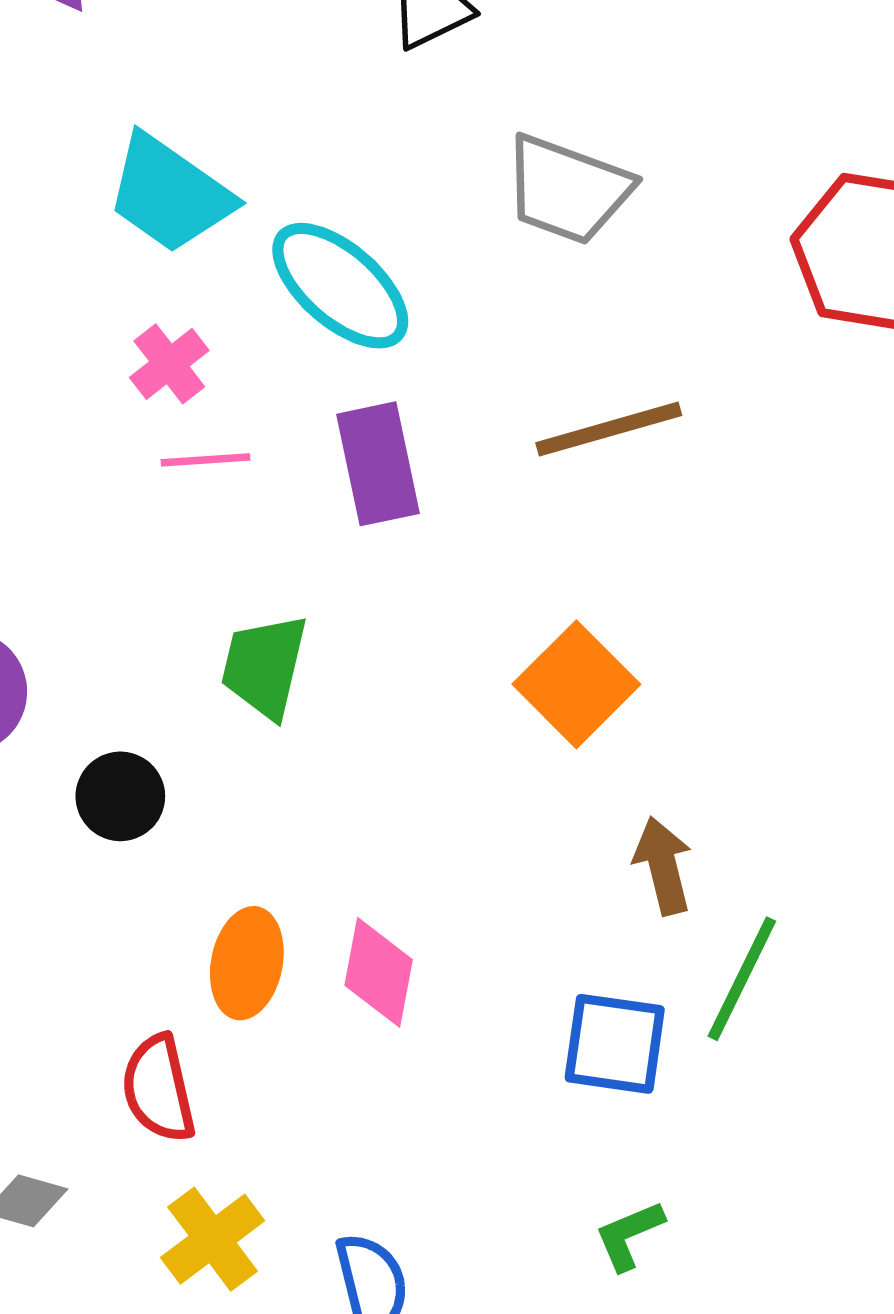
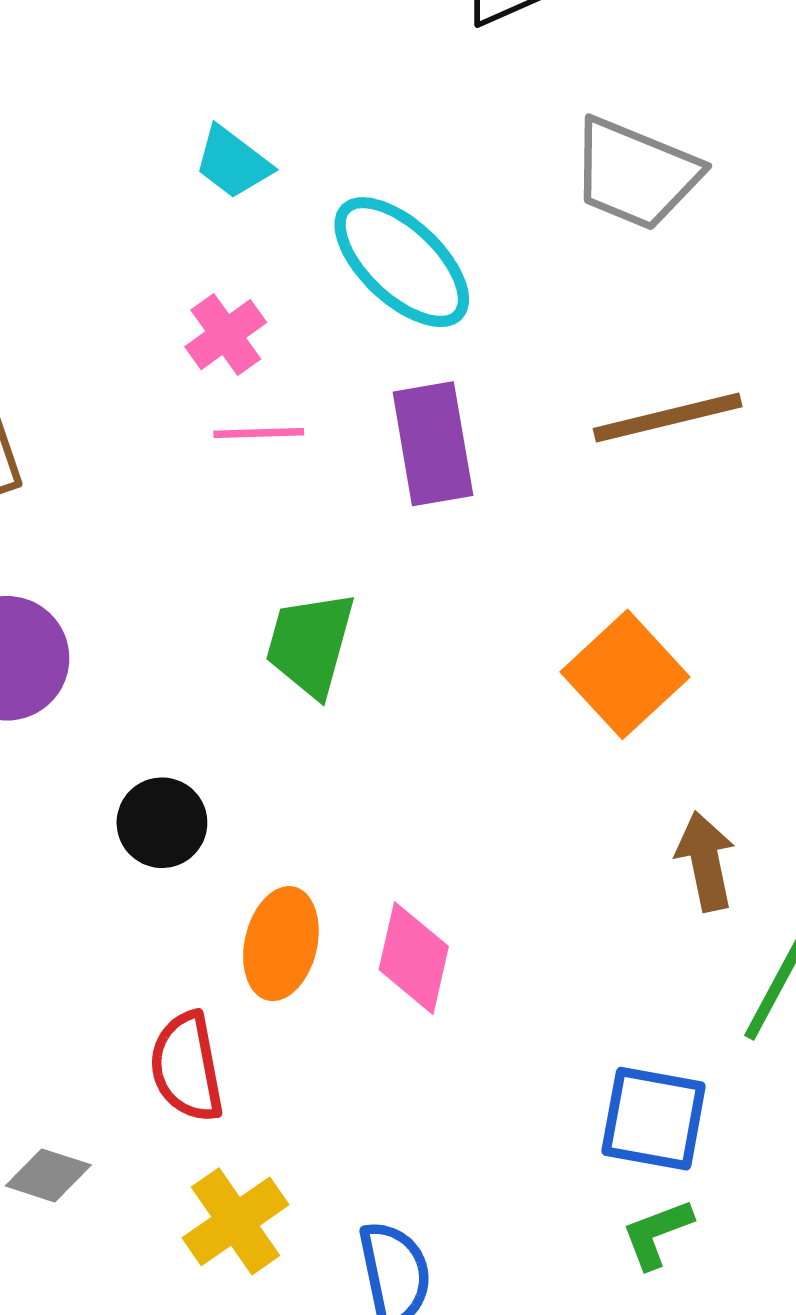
cyan trapezoid: (170, 194) -> (233, 162), size x0.6
black circle: (120, 796) -> (162, 823), moved
blue square: (615, 1044) -> (654, 1119), moved

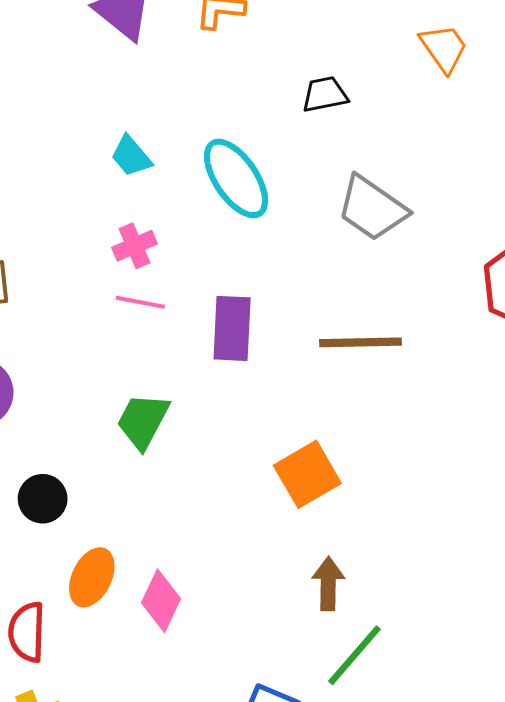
cyan trapezoid: (233, 162) -> (131, 156), moved
cyan ellipse: (402, 262) -> (236, 178), moved

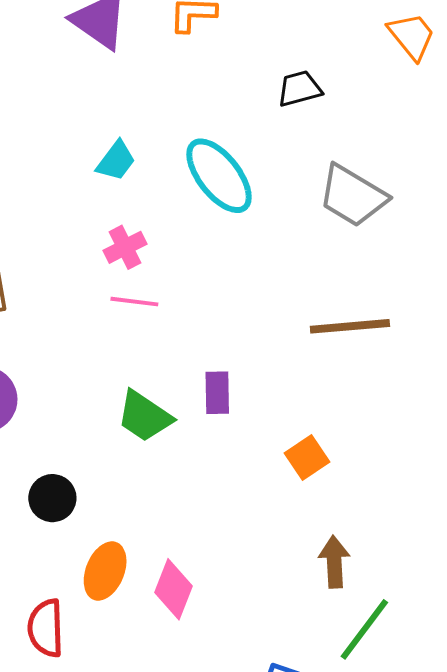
cyan trapezoid: (131, 156) -> (116, 161), turned -99
purple rectangle: (232, 328) -> (217, 393), moved, size x0.7
green trapezoid: (143, 421) -> (144, 416), turned -80
orange square: (307, 474) -> (307, 457), size x0.7

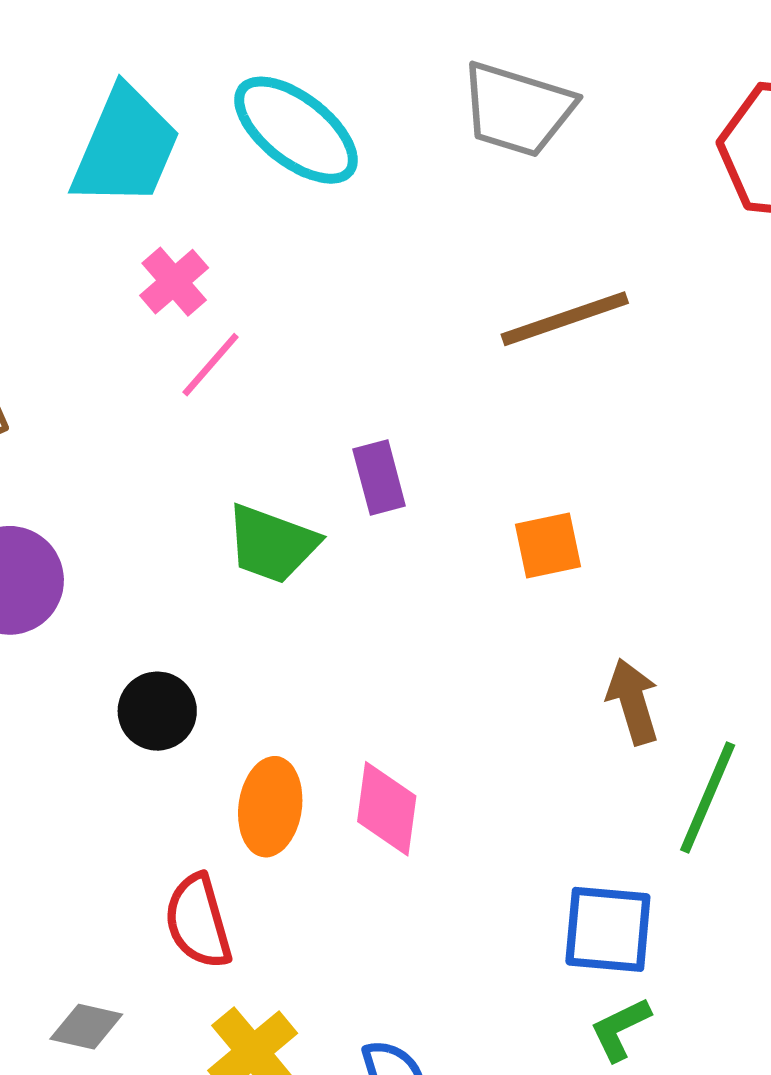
cyan trapezoid: (116, 161) -> (126, 147), size x1.8
pink line: (134, 302) -> (211, 365), turned -42
orange square: (307, 457) -> (548, 545), turned 36

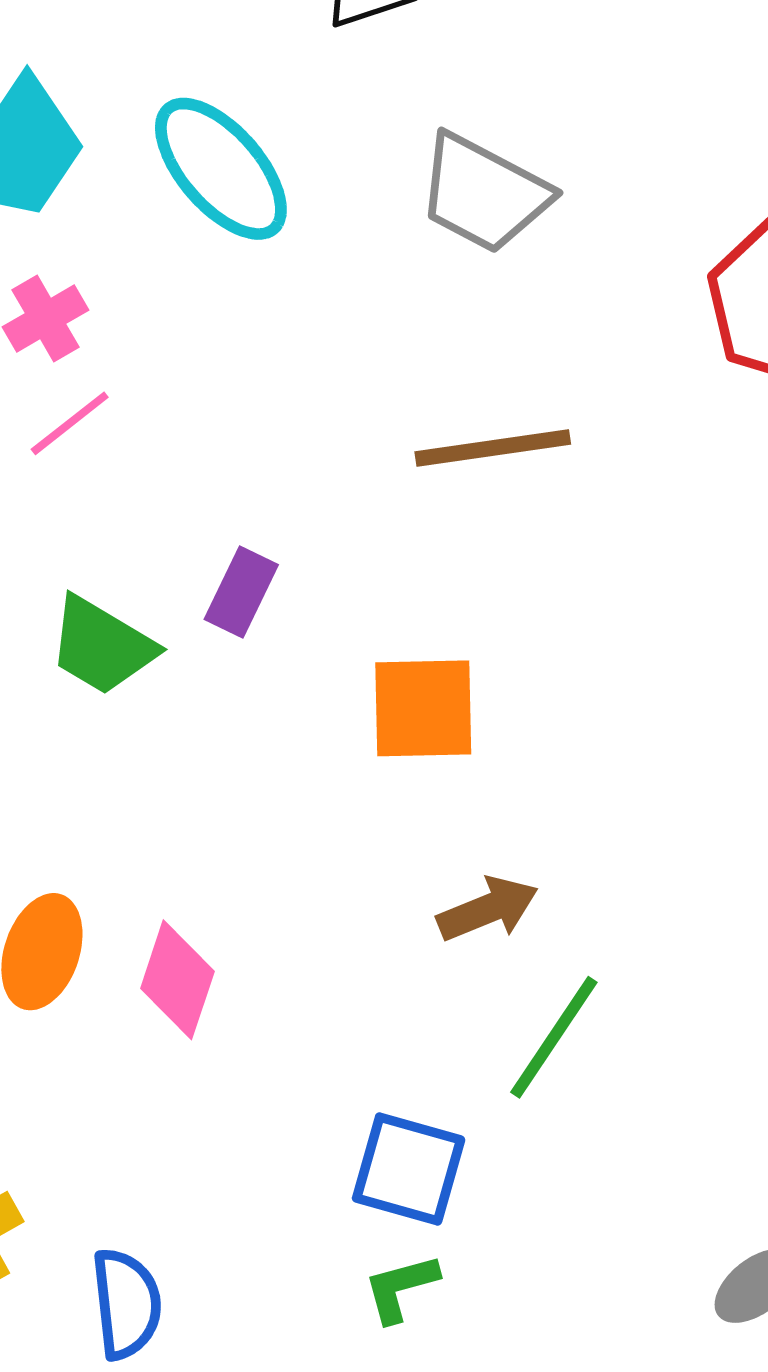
purple rectangle: (379, 478) -> (241, 592), turned 30
orange square: (548, 545) -> (423, 708), size x1.4
brown arrow: (633, 702) -> (488, 909), turned 74

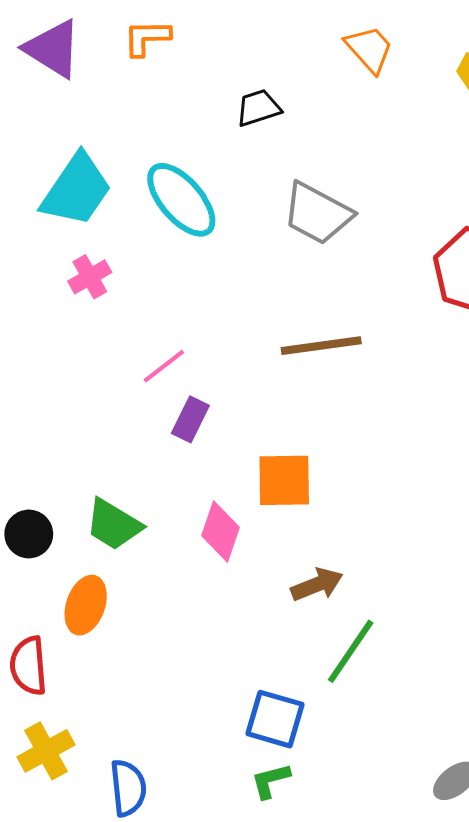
pink line: (70, 423) -> (164, 366), moved
green trapezoid: (102, 646) -> (113, 525), moved
pink diamond: (177, 980) -> (221, 532), moved

